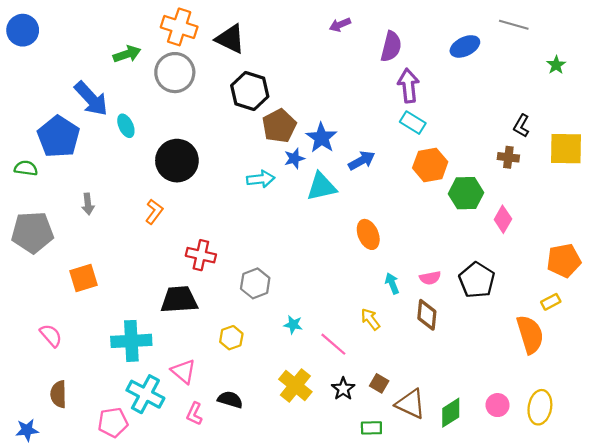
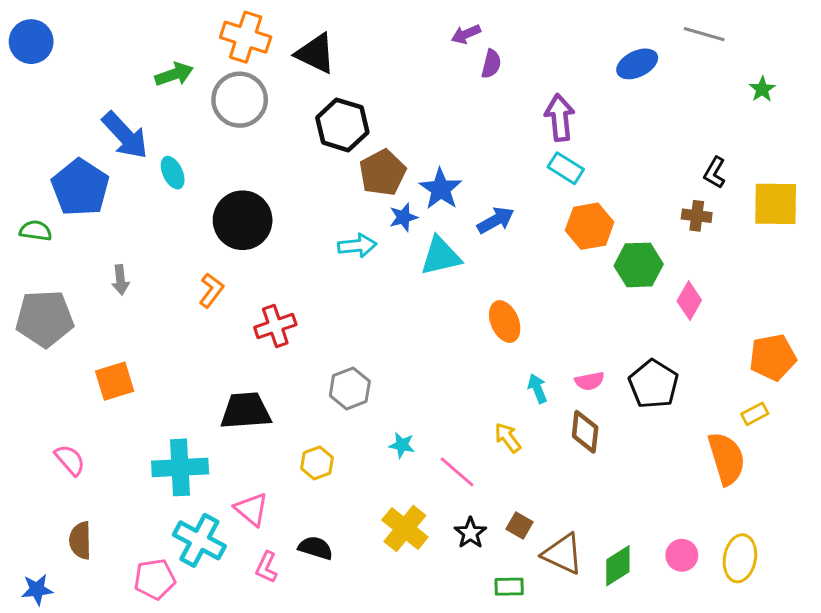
purple semicircle: (391, 46) -> (491, 64), moved, size x0.7
red cross: (201, 255) -> (275, 326), moved, turned -32

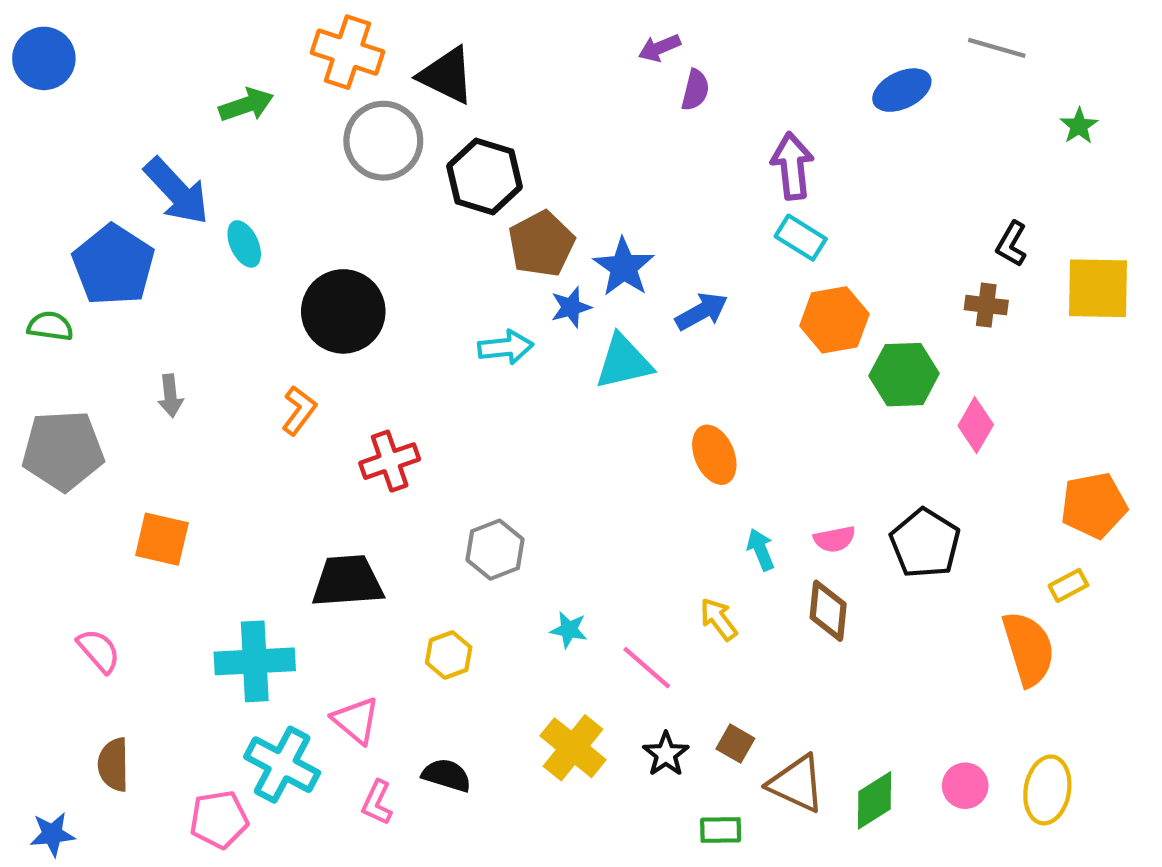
gray circle: (240, 100) -> (383, 141), moved
orange square: (115, 381) -> (162, 539), turned 30

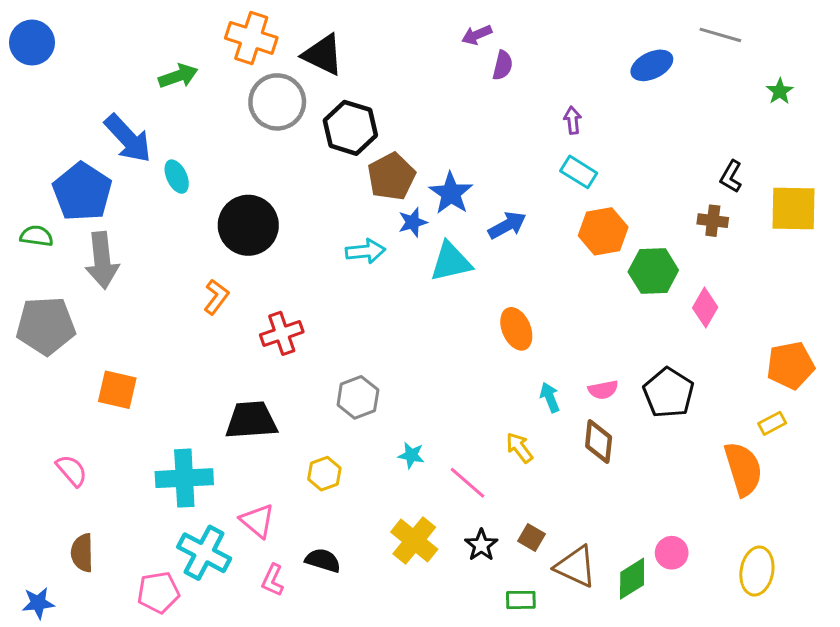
purple arrow: (792, 166) -> (573, 120), size x0.6
gray arrow: (170, 396) -> (102, 260), moved, size x1.8
pink circle: (965, 786) -> (672, 553), moved

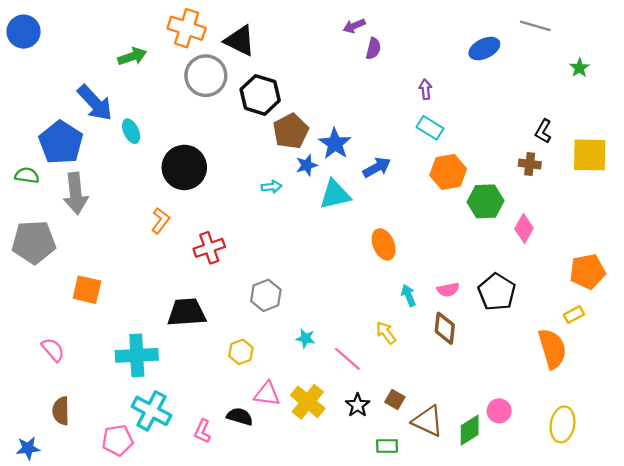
cyan arrow: (366, 251) -> (271, 187), size x0.7
pink triangle: (257, 521) -> (267, 394), moved, turned -32

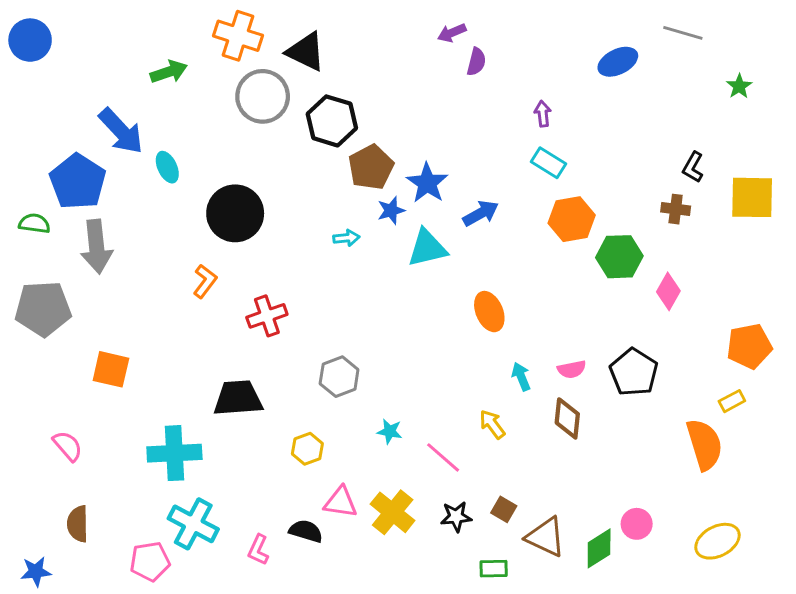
black star: (358, 405) -> (456, 517), turned 30
yellow ellipse: (562, 424) -> (718, 541), turned 52

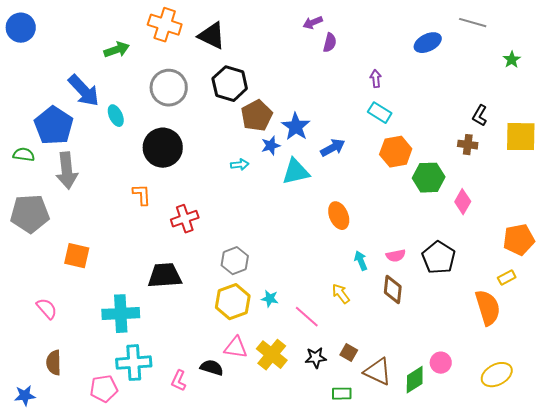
gray circle: (263, 96) -> (169, 88), moved
orange L-shape: (205, 281) -> (142, 195), turned -40
yellow hexagon: (307, 449) -> (233, 302), moved, size x1.6
cyan cross: (193, 524) -> (134, 363), turned -32

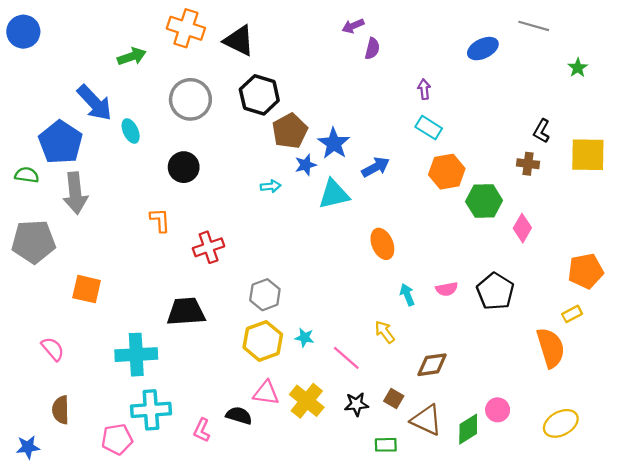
black circle: (163, 148) -> (184, 167), size x0.7
brown diamond: (393, 290) -> (432, 365), moved, turned 76

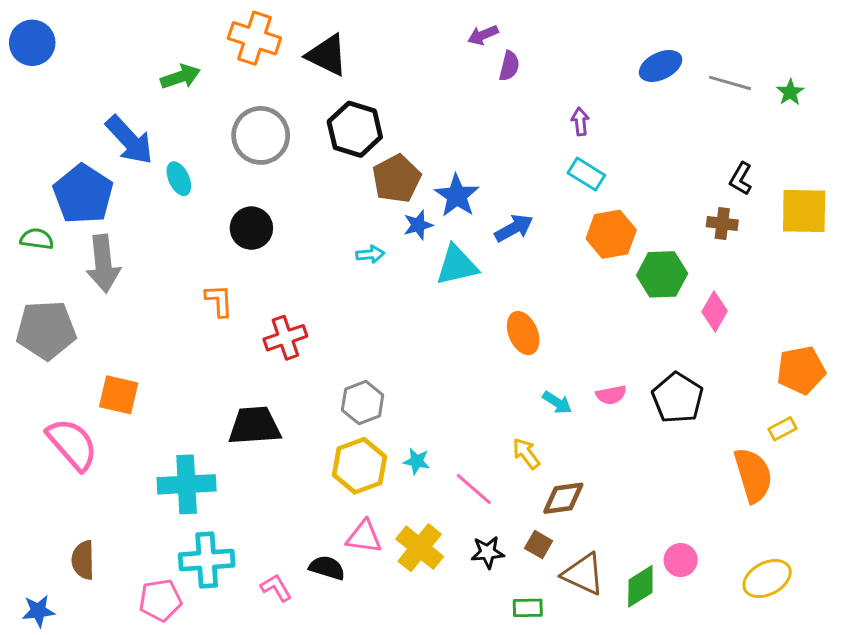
gray line: (534, 26) -> (730, 83), moved
cyan arrow: (407, 295) -> (557, 403), turned 145
pink semicircle: (53, 349) -> (72, 444), moved, size x1.6
brown diamond: (432, 365) -> (563, 498), moved
pink L-shape: (202, 430) -> (276, 588), turned 125

